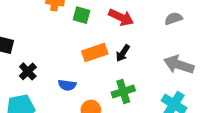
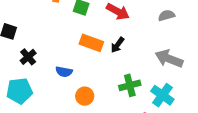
orange rectangle: (95, 52) -> (91, 43), turned 35
green cross: (123, 91) -> (130, 85), moved

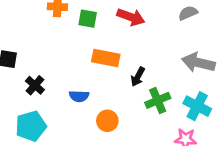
black arrow: (118, 45) -> (138, 77), moved

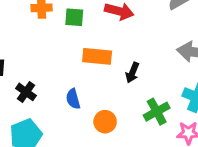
blue semicircle: (79, 96) -> (73, 99), turned 78
green cross: (158, 100) -> (157, 112), moved

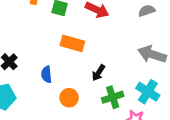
black arrow: (132, 73) -> (99, 73), moved

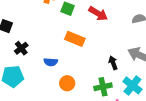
black arrow: (99, 73) -> (113, 63), moved, turned 120
blue semicircle: (46, 74) -> (51, 62), turned -88

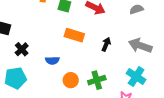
black arrow: (113, 63) -> (106, 44), moved, turned 48
green cross: (103, 87) -> (97, 80), moved

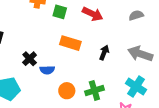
black cross: (22, 49) -> (30, 59), moved

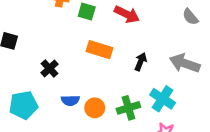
gray semicircle: (136, 15) -> (190, 17), moved, turned -112
blue semicircle: (47, 70) -> (70, 100), moved
cyan cross: (136, 87) -> (163, 99), moved

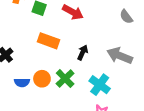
orange circle: (95, 108) -> (42, 79), moved
green cross: (128, 108) -> (65, 78), moved, turned -30

